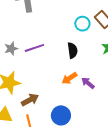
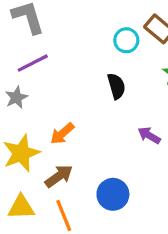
purple line: (34, 48) -> (33, 63), moved
orange arrow: (69, 78) -> (62, 134), moved

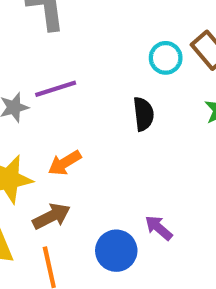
purple line: (33, 63) -> (56, 89), moved
purple arrow: (149, 135) -> (159, 228), moved

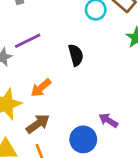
black semicircle: (143, 114) -> (76, 55), moved

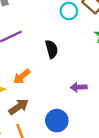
purple arrow: (108, 120) -> (79, 87), moved, turned -35

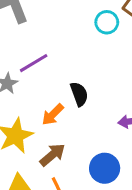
black semicircle: (52, 49) -> (79, 94), moved

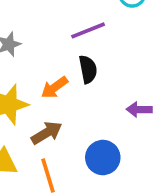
purple line: (34, 63) -> (88, 30), moved

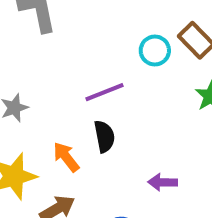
orange arrow: (54, 87) -> (66, 157), turned 88

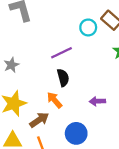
orange arrow: (66, 157) -> (55, 100), moved

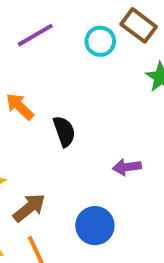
purple line: (61, 53) -> (35, 35), moved
orange arrow: (55, 100) -> (20, 106), moved

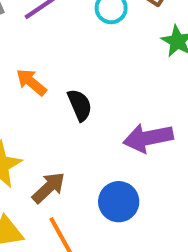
purple arrow: (127, 167) -> (148, 138), size x1.6

